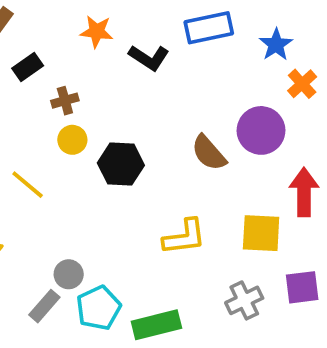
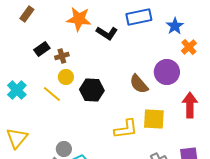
orange star: (97, 31) -> (79, 19), size x1.4
black rectangle: (28, 67) -> (42, 49), moved
yellow line: (28, 185) -> (52, 94), moved
yellow square: (261, 233) -> (154, 119), moved

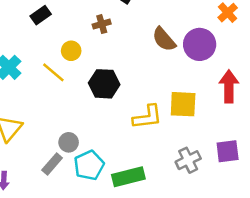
brown cross: (62, 56) -> (102, 24), moved
brown semicircle: (139, 84) -> (164, 39), moved
black hexagon: (92, 90) -> (104, 84), moved

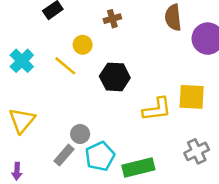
brown semicircle: (164, 39) -> (173, 17), moved, turned 35

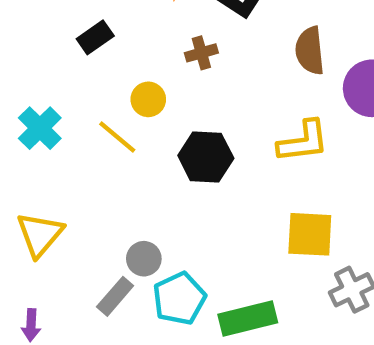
yellow square: (192, 97) -> (310, 234), moved
yellow L-shape: (157, 109) -> (303, 141), moved

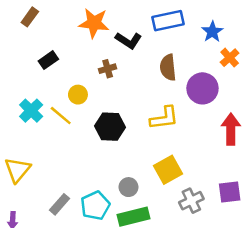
cyan cross: (40, 128) -> (31, 111), moved
yellow square: (310, 234) -> (168, 170), turned -32
gray circle: (144, 259) -> (129, 187), moved

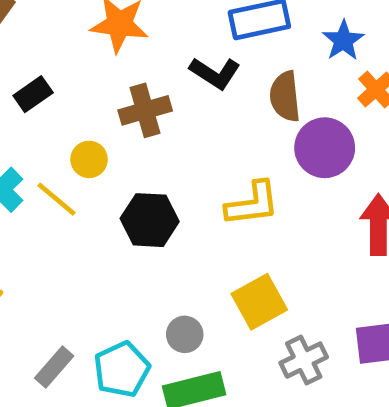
black L-shape: (129, 40) -> (215, 73), moved
brown semicircle: (168, 67) -> (285, 96), moved
brown cross: (108, 69) -> (145, 110), size x1.5

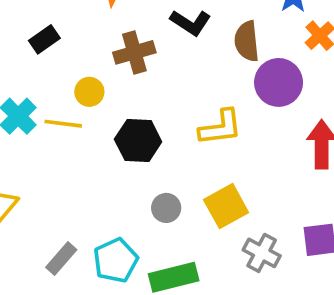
yellow line: (56, 199) -> (63, 124), turned -33
gray circle: (185, 334) -> (166, 208), moved
gray cross: (304, 360) -> (262, 253), turned -36

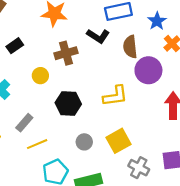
yellow line: (63, 124) -> (37, 144), moved, turned -30
gray rectangle: (61, 259) -> (24, 123), moved

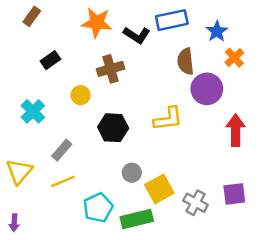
black L-shape: (98, 36) -> (137, 35), moved
yellow square: (118, 141) -> (159, 189), moved
yellow line: (37, 144) -> (63, 181), moved

